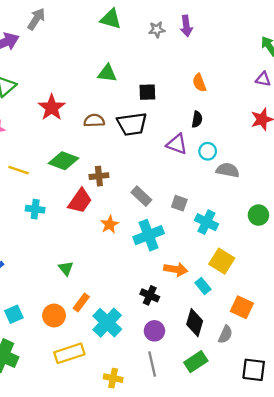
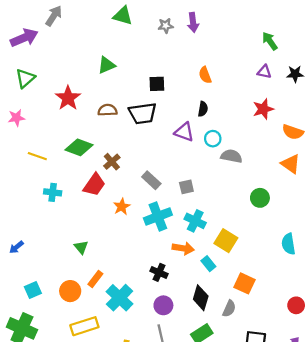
green triangle: (107, 73) -> (106, 65), moved, turned -30
brown cross: (99, 176) -> (112, 162), turned -35
gray square: (179, 203) -> (186, 187), turned -32
cyan cross: (206, 222) -> (195, 221), moved

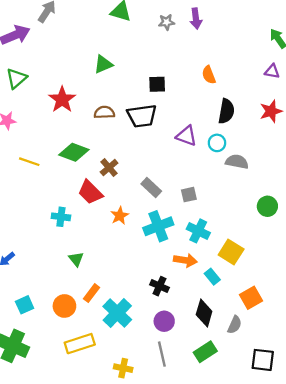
black semicircle: (203, 109) -> (226, 111), moved, size x1.5
red trapezoid: (94, 185) -> (90, 192), turned 100
cyan cross: (53, 192) -> (61, 217), moved
orange square: (245, 283) -> (251, 298), turned 35

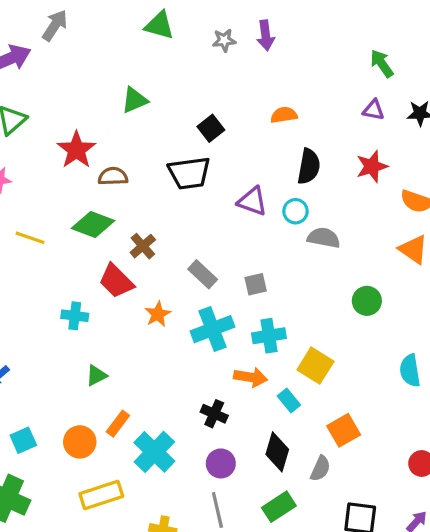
orange semicircle: (209, 75) -> (284, 115), turned 102
black square: (157, 84) -> (211, 128), turned -36
brown semicircle: (104, 112) -> (113, 176), moved
cyan cross: (198, 231) -> (269, 336), turned -35
green triangle: (76, 259) -> (96, 376), turned 42

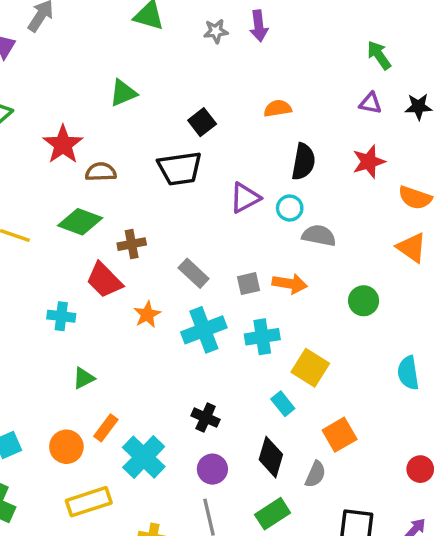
purple triangle: (252, 201) -> (245, 198), turned -48
brown cross: (143, 246) -> (132, 244), turned 30
orange arrow: (251, 377) -> (290, 284), moved

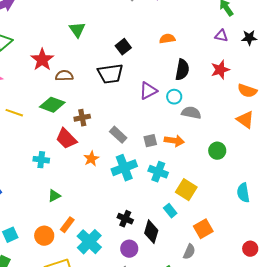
green triangle: (123, 93) -> (77, 30), turned -42
cyan cross: (262, 337) -> (158, 172), turned 30
black diamond: (271, 457) -> (151, 232), moved

